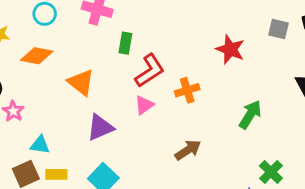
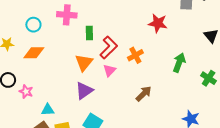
orange triangle: (81, 82) -> (84, 63), moved, turned 42
green cross: (271, 172) -> (209, 78), moved

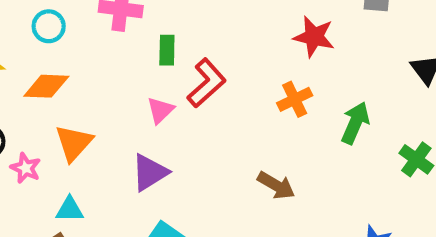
orange cross: (135, 55) -> (295, 99), moved
orange triangle: (84, 63) -> (74, 143), moved
pink triangle: (110, 70) -> (160, 110), moved
brown arrow: (144, 94) -> (276, 185), turned 72

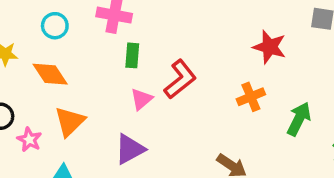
green rectangle: (167, 50) -> (132, 55), moved
orange diamond: (46, 86) -> (50, 74), turned 51

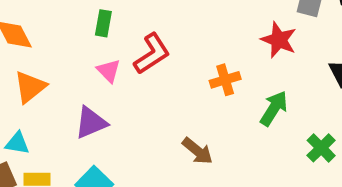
red star: (270, 47) -> (279, 40), moved
pink triangle: (141, 99) -> (109, 71), turned -40

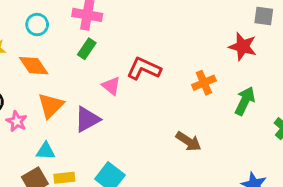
green rectangle: (103, 23) -> (87, 49), moved, turned 30
red L-shape: (152, 54) -> (144, 69), turned -116
purple triangle: (91, 123) -> (87, 119), moved

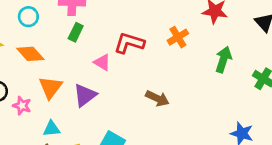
orange cross: (204, 83) -> (178, 37), moved
brown arrow: (188, 141) -> (157, 98), moved

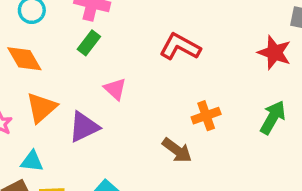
orange cross: (178, 37) -> (206, 116), moved
red L-shape: (129, 43) -> (180, 47), moved

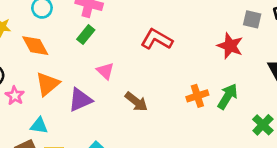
orange cross: (206, 116) -> (197, 96), moved
brown arrow: (177, 150) -> (136, 102), moved

